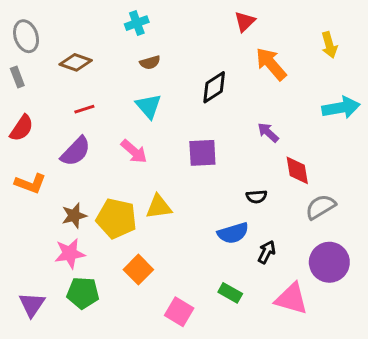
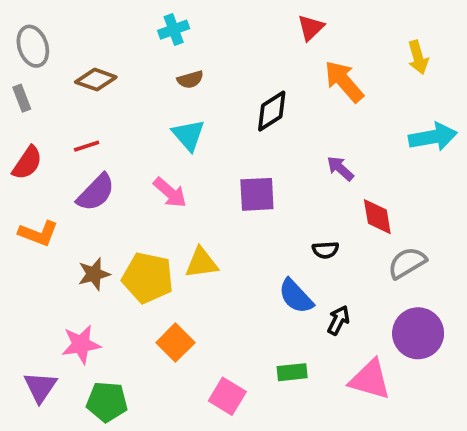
red line: (84, 109) -> (87, 146), moved
blue semicircle: (233, 233) -> (296, 296), turned 64
pink star: (70, 253) -> (81, 344), moved
green pentagon: (83, 293) -> (107, 402), moved
green rectangle: (230, 293) -> (292, 372), turned -35

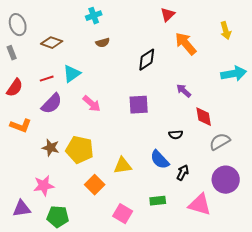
cyan triangle: (188, 135) -> (72, 74), moved, turned 36
yellow triangle: (201, 263) -> (123, 166), moved
brown star: (94, 274) -> (51, 148), turned 30
purple triangle: (40, 387) -> (22, 209), turned 48

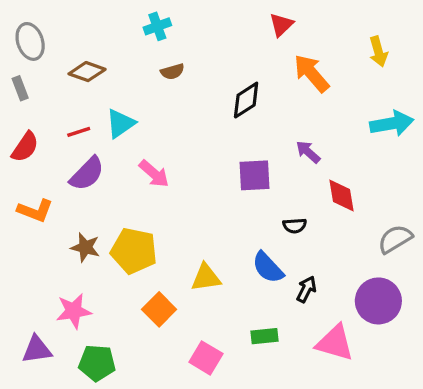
purple square: (139, 105) -> (254, 175), moved
gray semicircle: (220, 142) -> (395, 239), moved

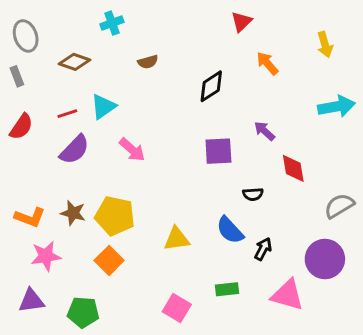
cyan cross: (157, 26) -> (112, 23), moved
orange arrow: (311, 73) -> (267, 63), size x0.7
orange L-shape: (35, 211) -> (30, 217), moved
orange square: (159, 309) -> (109, 260), moved
pink star: (74, 311) -> (46, 256), moved

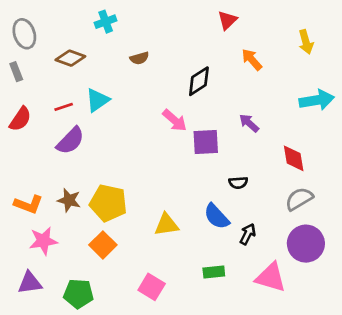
pink arrow: (132, 150) -> (175, 120), moved
red diamond: (293, 168) -> (294, 158), moved
gray semicircle: (339, 206) -> (299, 199), moved
pink square: (177, 308) -> (152, 287), moved

